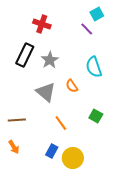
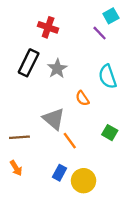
gray triangle: (46, 92) -> (54, 119), moved

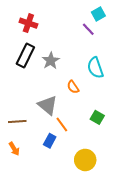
red cross: (48, 27) -> (28, 23), moved
blue rectangle: (59, 173) -> (50, 141), moved
yellow circle: (84, 181) -> (85, 160), moved

